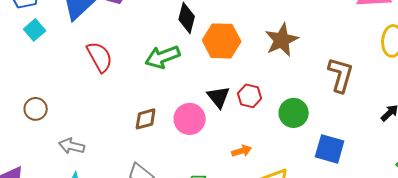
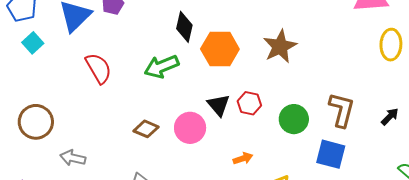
brown L-shape: (341, 75) -> (342, 110), moved
brown circle: (36, 109) -> (36, 122), size x1.5
brown diamond: (146, 119) -> (146, 129), turned 40

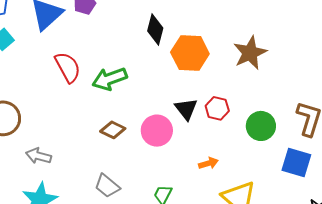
green arrow: (161, 67) -> (110, 79), moved

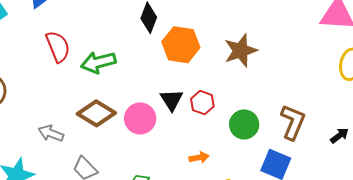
brown diamond: (113, 130) -> (96, 113), size x1.5
gray arrow: (38, 156) -> (51, 133), moved
orange arrow: (208, 163) -> (199, 158), moved

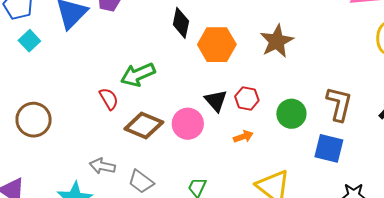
red semicircle: (58, 47) -> (109, 99), moved, size x0.7
gray arrow: (51, 133) -> (102, 166), moved
orange arrow: (199, 158) -> (243, 137), moved

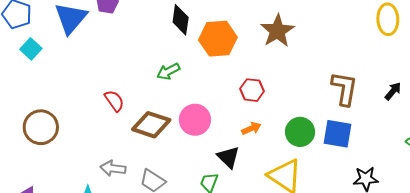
green arrow: (138, 75) -> (168, 71), moved, size x0.7
black triangle: (216, 101) -> (228, 157), moved
green circle: (291, 114) -> (300, 132), moved

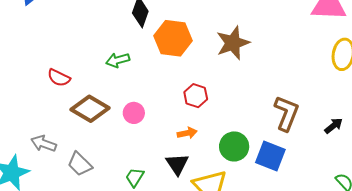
red semicircle: (114, 101) -> (59, 78), turned 140
pink circle: (195, 120) -> (134, 113), size x0.7
black triangle: (228, 157) -> (177, 164), moved

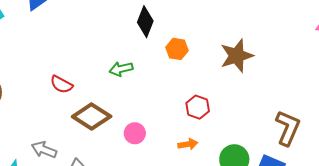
orange hexagon: (173, 38) -> (177, 49), size x0.6
pink circle: (134, 113) -> (135, 133), moved

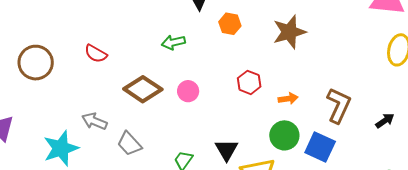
red semicircle: (61, 84) -> (96, 54), moved
pink circle: (135, 133) -> (188, 91), moved
orange arrow: (188, 144) -> (288, 99), moved

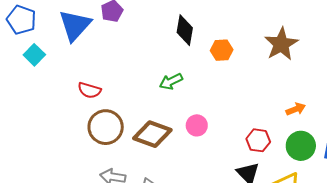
red semicircle: (96, 54) -> (89, 90), moved
brown circle: (36, 63) -> (106, 127), moved
red hexagon: (249, 82) -> (258, 140), moved

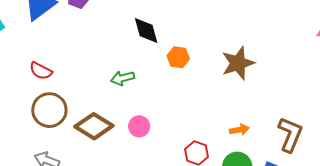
black diamond: (185, 30) -> (146, 31), turned -36

